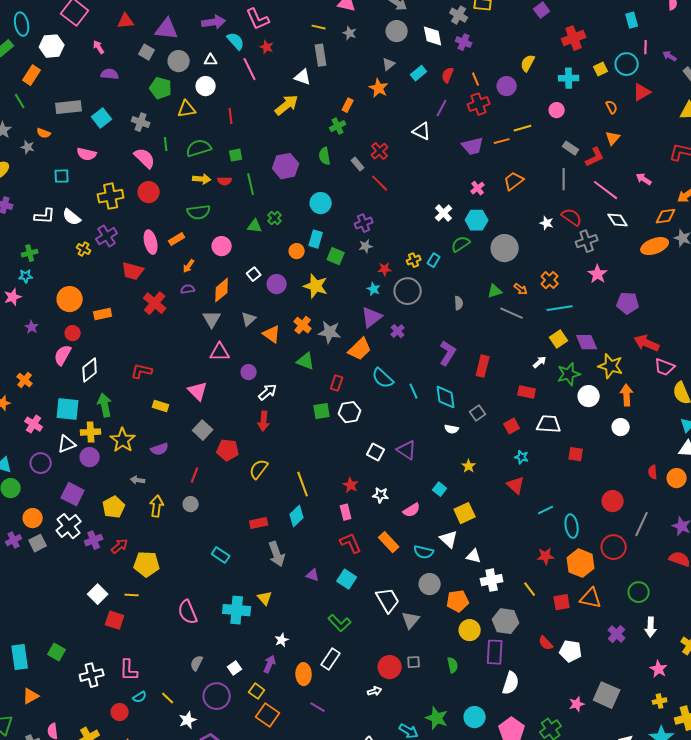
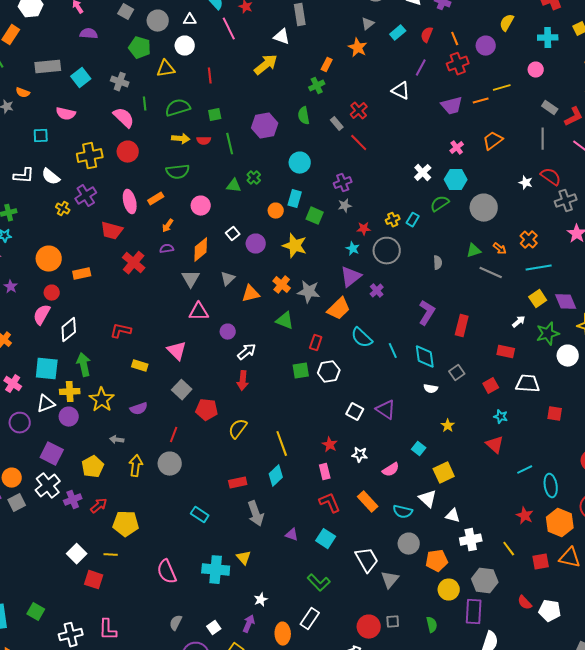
orange triangle: (272, 334) -> (251, 294), turned -48
gray circle: (191, 504) -> (170, 464), size x1.5
red star: (546, 556) -> (525, 516), turned 30

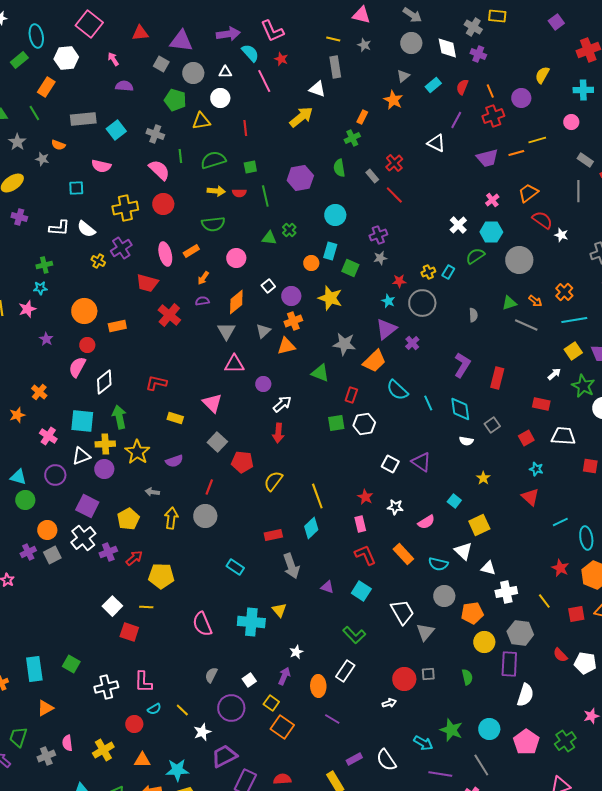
red semicircle: (551, 177) -> (542, 220), moved
orange cross: (282, 285) -> (293, 321), moved, turned 30
green star: (548, 334) -> (583, 386), turned -30

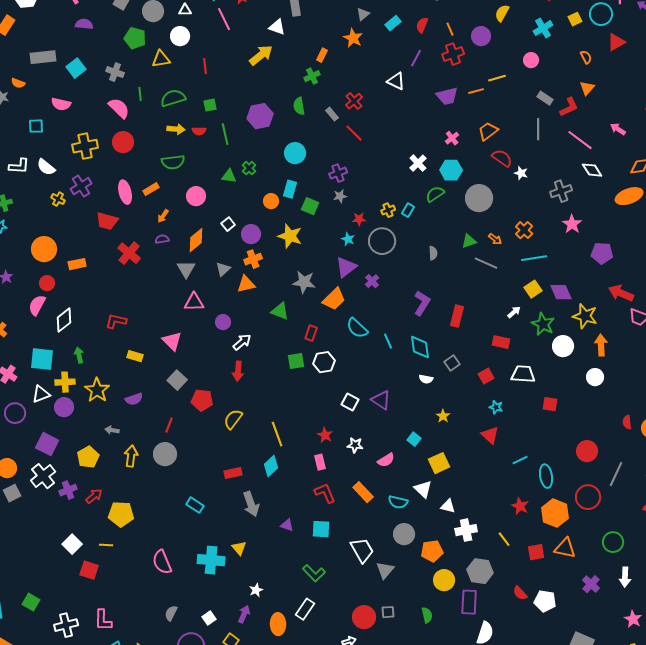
cyan cross: (583, 90) -> (543, 28), turned -30
green arrow: (119, 417) -> (79, 355), size x0.7
cyan square: (361, 591) -> (321, 529), turned -30

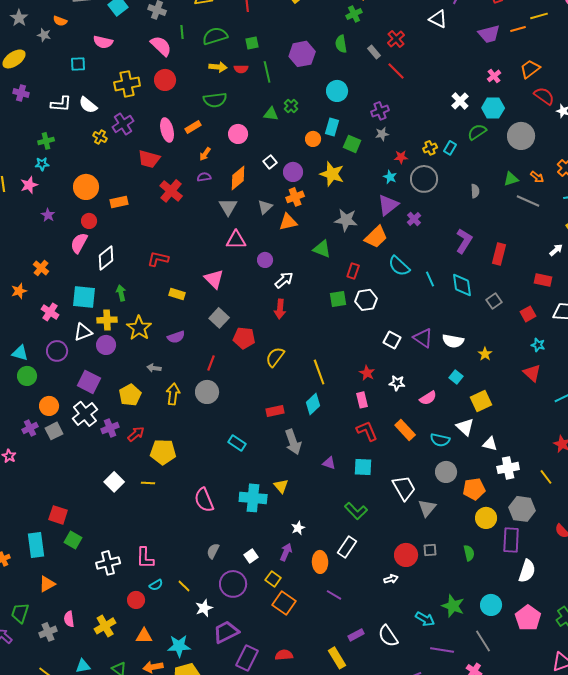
white semicircle: (426, 379) -> (453, 341), moved, size x1.5
red square: (89, 570) -> (58, 515), moved

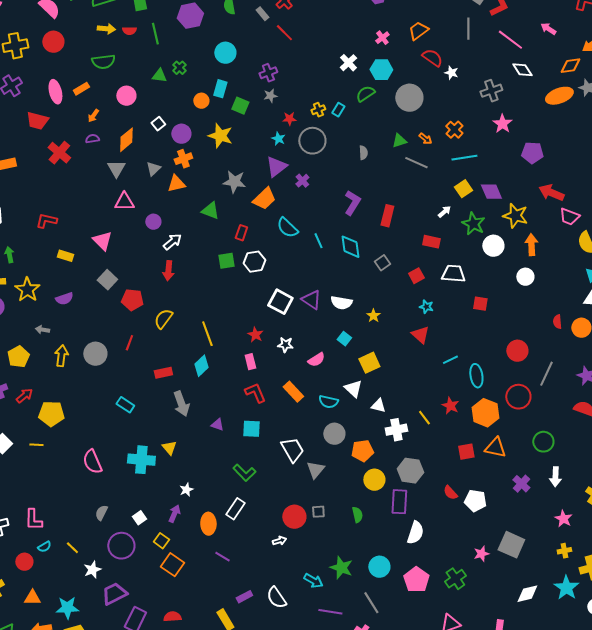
white square: (392, 340) -> (280, 302), size x1.4
red line: (211, 363) -> (129, 343), moved
yellow line: (546, 477) -> (424, 418), moved

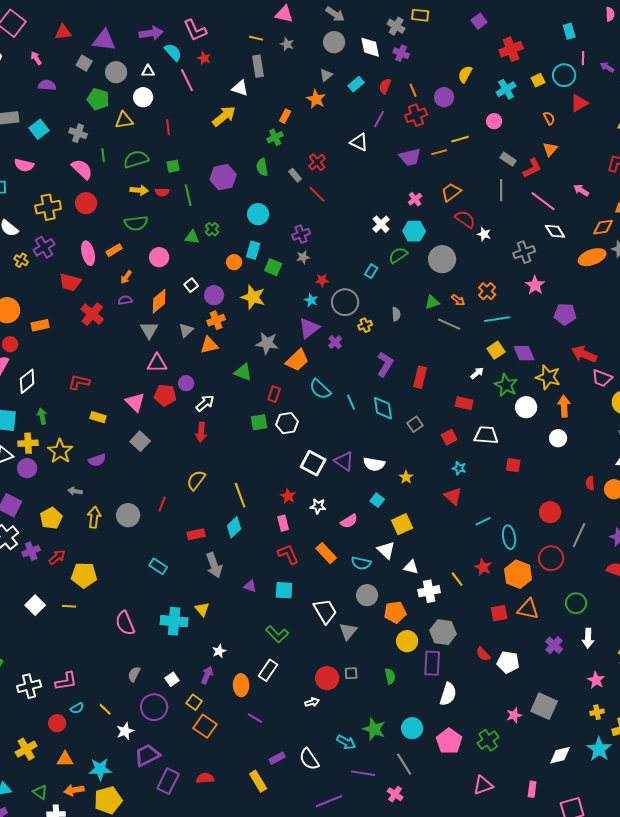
yellow cross: (318, 110) -> (365, 325), moved
red pentagon: (132, 300) -> (165, 395), moved
pink L-shape: (33, 520) -> (66, 681), turned -100

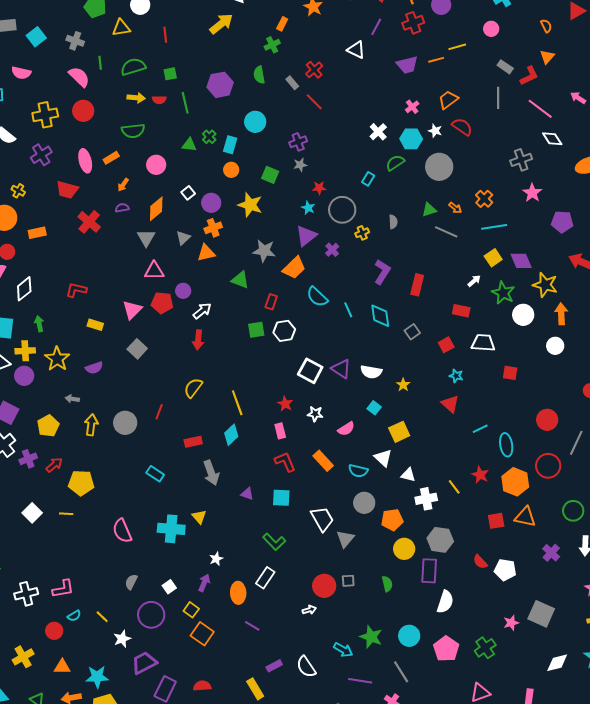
white star: (484, 234) -> (435, 131), moved
cyan rectangle: (253, 250) -> (230, 145), moved
yellow cross: (21, 260) -> (18, 191), moved
pink triangle: (135, 402) -> (132, 310), turned 30

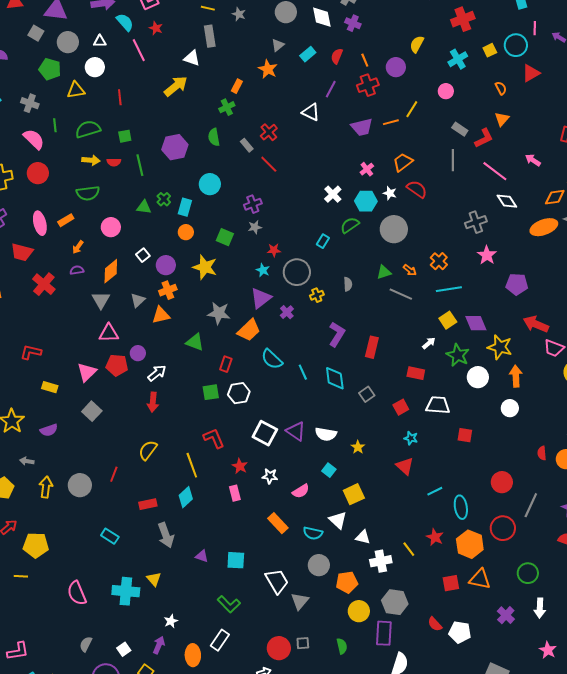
yellow line: (457, 47) -> (412, 109), turned -42
red L-shape: (285, 462) -> (214, 438), moved

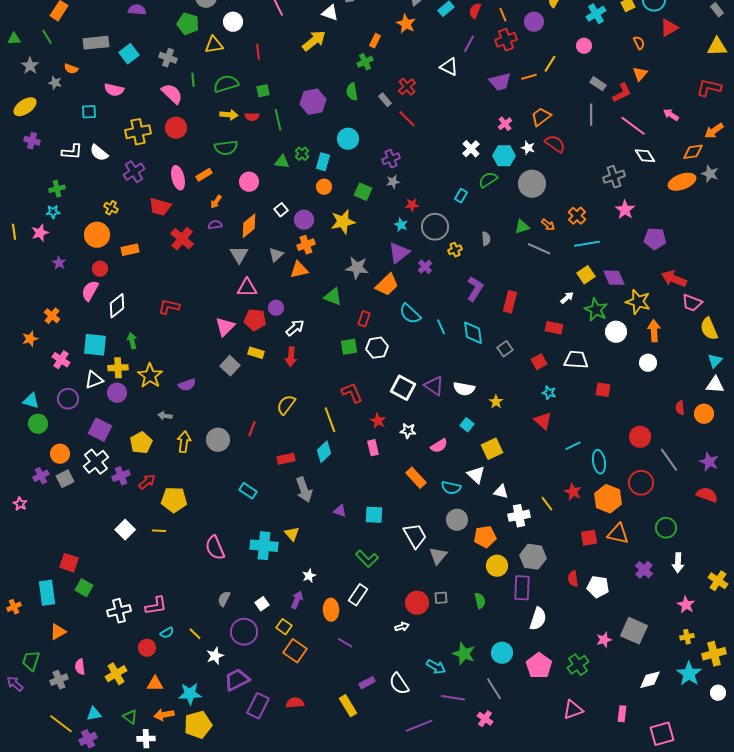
yellow star: (205, 267) -> (343, 222), turned -30
yellow rectangle: (50, 387) -> (256, 353), moved
gray line: (531, 505) -> (669, 460), turned -60
red semicircle: (435, 624) -> (573, 579), turned 35

